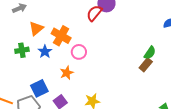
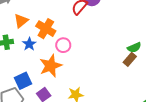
green semicircle: (150, 53) -> (134, 48), turned 32
orange star: (67, 73) -> (51, 66), size x1.6

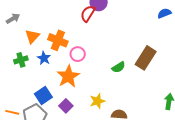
green semicircle: (134, 48) -> (119, 67), moved
brown rectangle: (130, 59) -> (146, 58), size x1.6

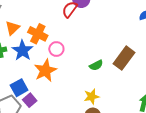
blue star: (44, 58) -> (22, 50), size x1.5
yellow star: (97, 101) -> (92, 97), moved
purple square: (66, 106) -> (30, 100), moved

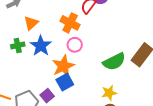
orange cross: (38, 34) -> (70, 23), moved
green semicircle: (96, 65) -> (114, 62), size x1.6
blue square: (19, 88) -> (65, 82), moved

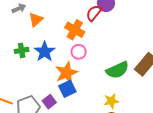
orange triangle: (31, 23) -> (36, 20), moved

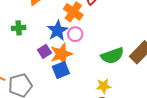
blue star: (45, 52) -> (57, 31), moved
purple square: (49, 102) -> (44, 51), moved

